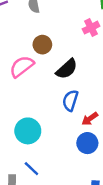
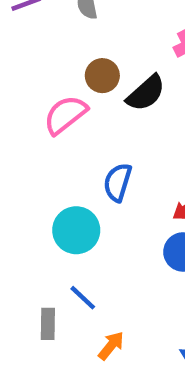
black semicircle: (67, 69) -> (146, 93), moved
blue semicircle: (70, 101) -> (118, 182), moved

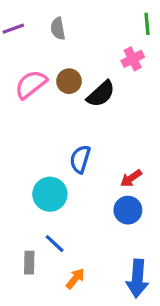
pink semicircle: (65, 115) -> (31, 84), moved

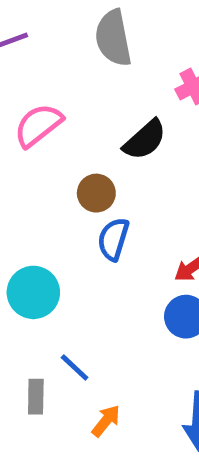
gray semicircle: (58, 29) -> (113, 38), moved, size x1.6
brown circle: (69, 81) -> (96, 193), moved
cyan circle: (50, 194) -> (33, 292), moved

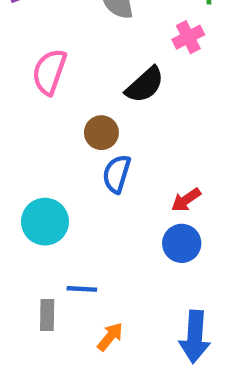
pink semicircle: (38, 125) -> (49, 72), turned -33
blue line: (75, 367) -> (82, 289), turned -40

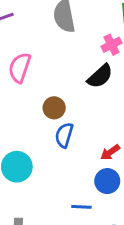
black semicircle: (145, 85) -> (100, 76), moved
blue line: (82, 289) -> (81, 207), moved

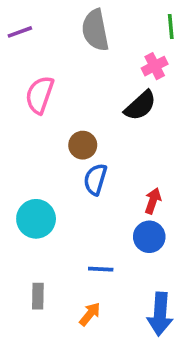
red arrow: (110, 152) -> (153, 201), turned 144
blue line: (81, 207) -> (101, 269), moved

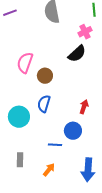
pink semicircle: (40, 95) -> (25, 63), moved
blue semicircle: (95, 179) -> (44, 104), moved
blue circle: (149, 237) -> (73, 131), moved

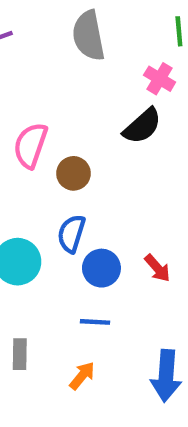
pink cross: (85, 32) -> (160, 79), turned -32
red arrow: (84, 107) -> (157, 268), moved, turned 120
blue circle: (73, 131) -> (101, 268), moved

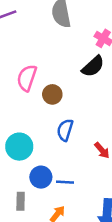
blue semicircle: (71, 234) -> (65, 130), moved
blue circle: (101, 268) -> (41, 177), moved

